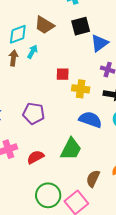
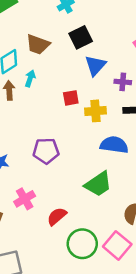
blue triangle: (99, 43) -> (95, 65), moved
green trapezoid: (71, 149) -> (98, 184), turned 40
red semicircle: (35, 157) -> (57, 216), moved

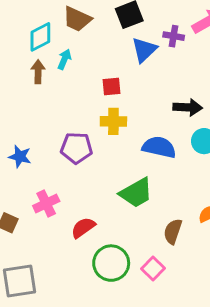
purple cross: (123, 82) -> (174, 36), moved
yellow cross: (95, 111) -> (113, 121), moved
pink square: (117, 245) -> (153, 269), size x0.7

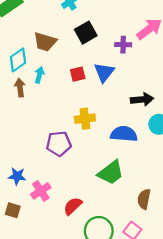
blue triangle: (144, 50) -> (104, 72), moved
red square: (111, 87) -> (78, 74), moved
blue star: (20, 157) -> (17, 176), moved

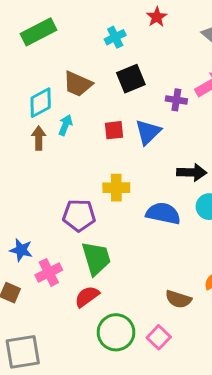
green trapezoid: (111, 173) -> (96, 258), moved, turned -76
brown semicircle: (144, 199) -> (178, 299), turned -90

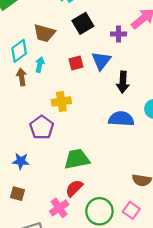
black arrow: (192, 172) -> (123, 82), moved, turned 100
yellow cross: (116, 188) -> (61, 101), moved
purple pentagon: (79, 215) -> (42, 127), moved, turned -30
green trapezoid: (96, 258) -> (77, 159), turned -76
pink cross: (49, 272) -> (59, 208), moved

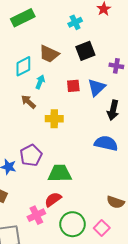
brown arrow: (22, 77) -> (28, 102), moved, turned -49
purple pentagon: (42, 127) -> (31, 155), moved

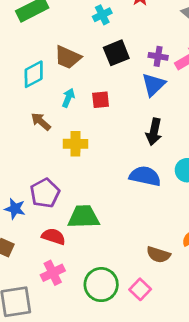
purple cross: (116, 66) -> (158, 56), moved
cyan arrow: (40, 82) -> (68, 98), moved
blue triangle: (97, 88) -> (154, 85), moved
red semicircle: (53, 199) -> (53, 236), moved, turned 54

